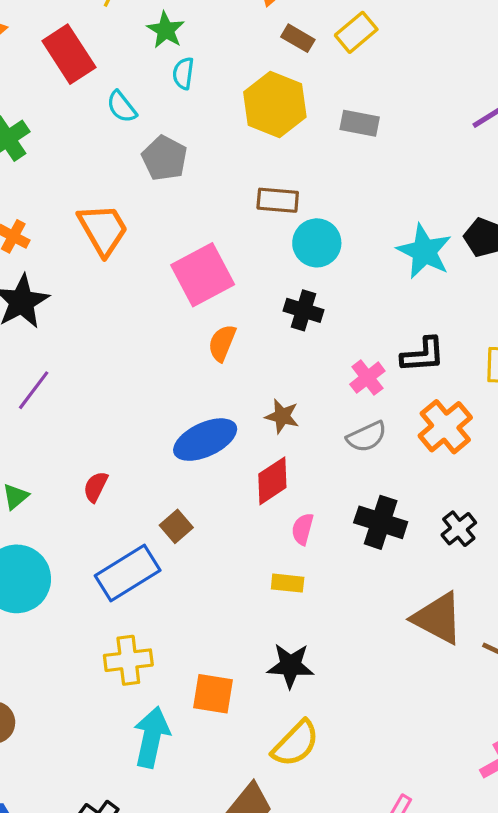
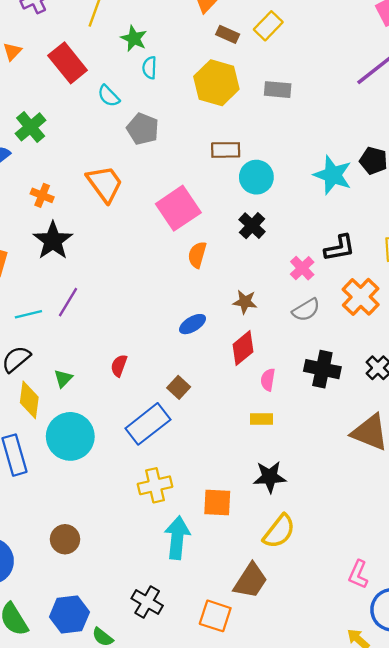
black cross: (303, 310) -> (252, 226), turned 32
blue ellipse: (205, 440) -> (193, 324), size x0.6

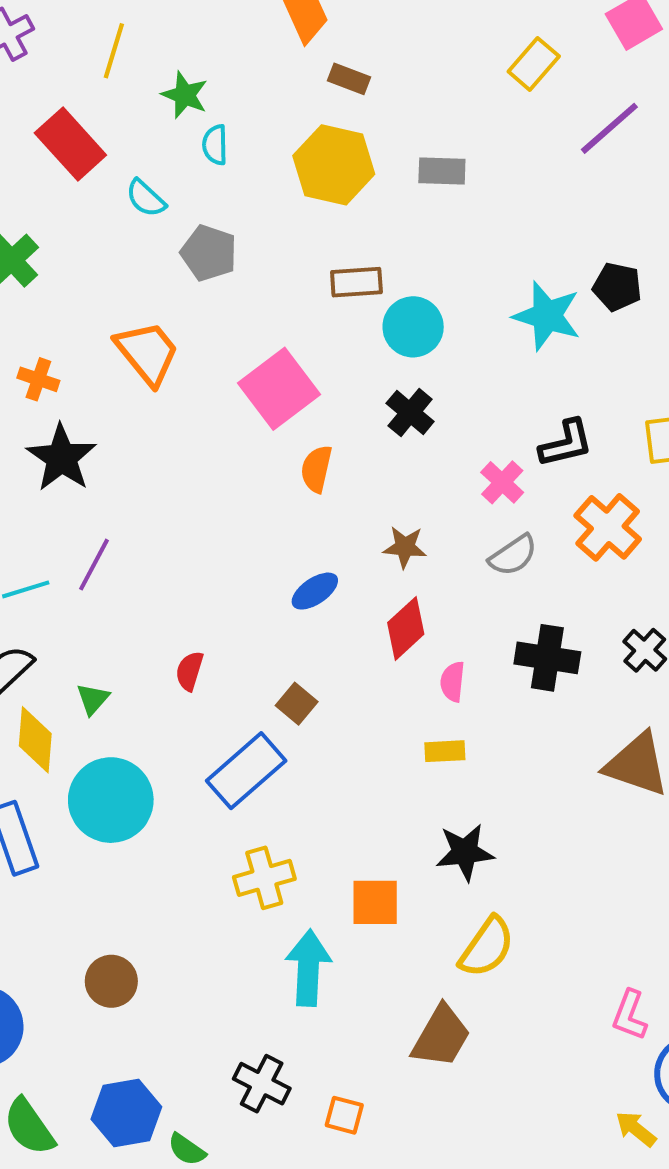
yellow rectangle: (268, 26) -> (534, 64), moved
orange square: (215, 616) -> (344, 1115), moved, size x0.7

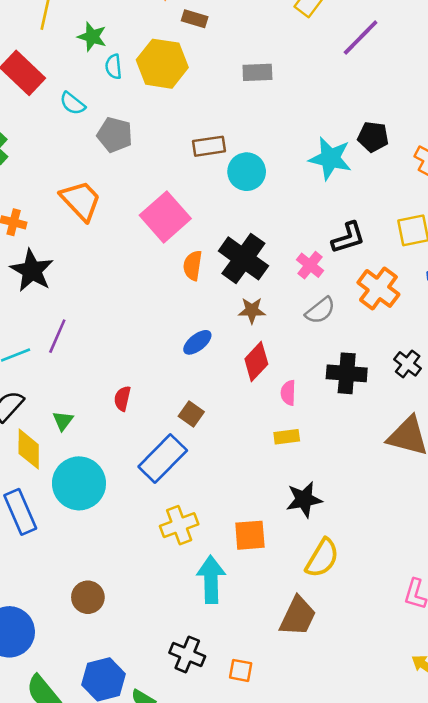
yellow hexagon: (334, 165) -> (162, 64), moved
black cross: (410, 412) -> (243, 258), moved, size x1.6

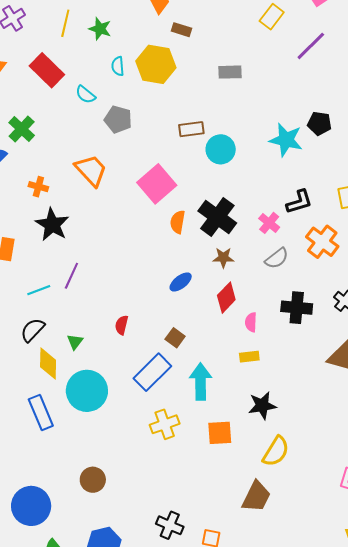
green star: (92, 37) -> (100, 29), moved
cyan arrow: (211, 580) -> (201, 382), moved

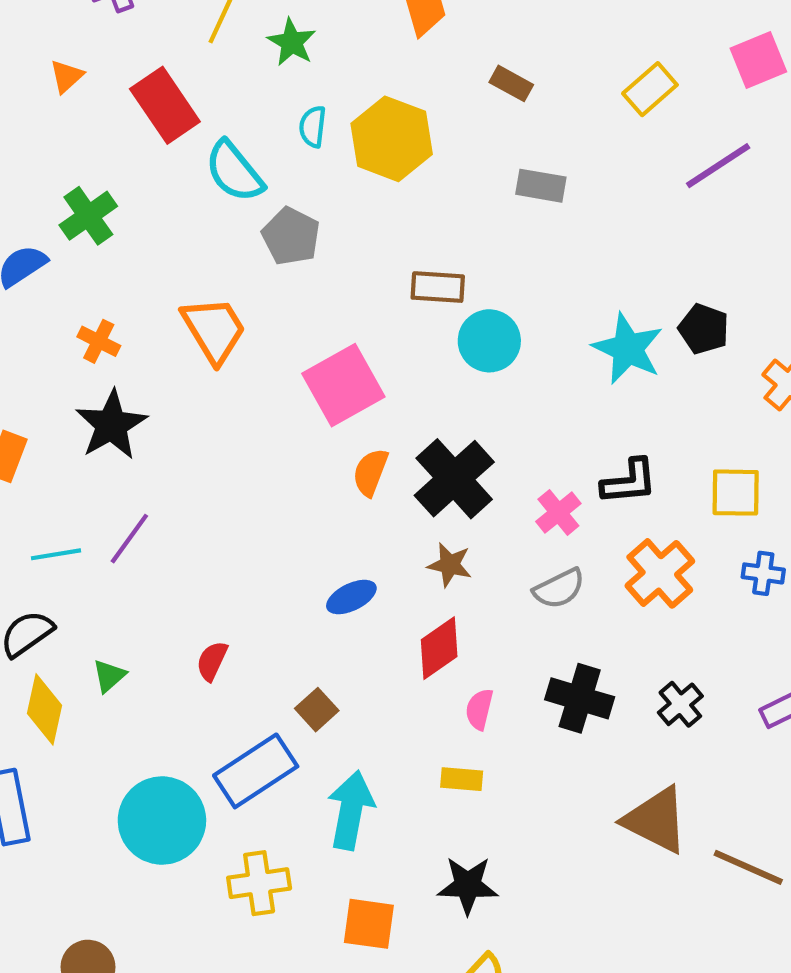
brown rectangle: (182, 30) -> (511, 83), moved
cyan semicircle: (85, 95) -> (234, 171), size x1.5
cyan circle: (87, 391) -> (162, 821), moved

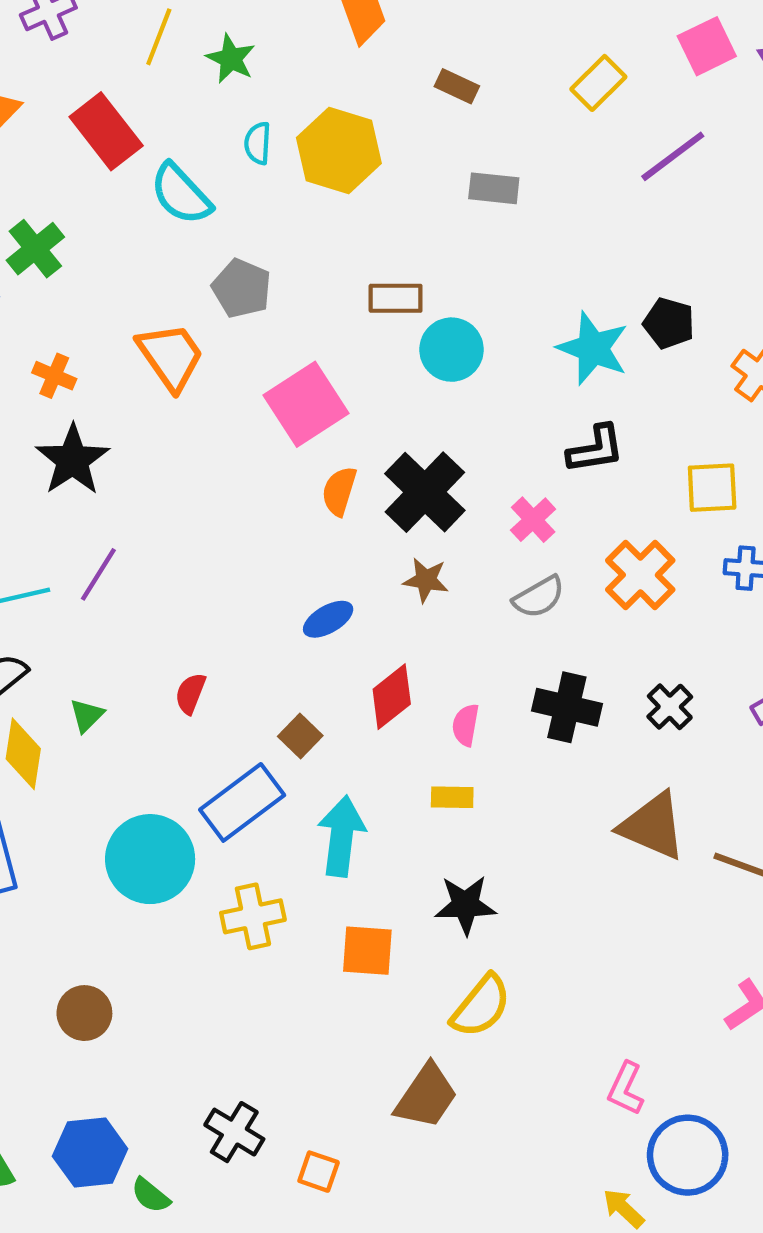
gray pentagon: (291, 236) -> (242, 288), moved
black L-shape: (629, 482) -> (596, 449), moved
red diamond: (439, 648) -> (392, 697), moved

